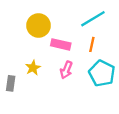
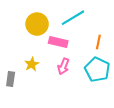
cyan line: (93, 19) -> (73, 18), moved
orange line: (92, 44) -> (98, 42), moved

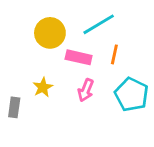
orange line: (98, 42) -> (114, 54), moved

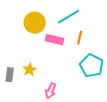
yellow star: (43, 87) -> (30, 70), moved
pink arrow: (86, 90) -> (51, 91), moved

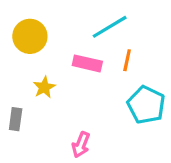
yellow circle: (35, 23) -> (30, 36), moved
yellow star: (30, 70) -> (44, 87), moved

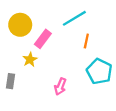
pink rectangle: (87, 63) -> (43, 39), moved, turned -66
pink arrow: (81, 145) -> (60, 87), moved

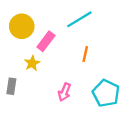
orange line: (86, 41) -> (85, 54), moved
cyan pentagon: (99, 71) -> (106, 93), moved

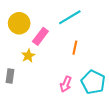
pink arrow: (64, 92) -> (66, 84), moved

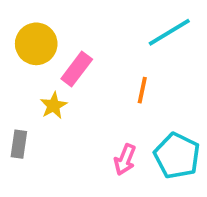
cyan line: (70, 17) -> (169, 32), moved

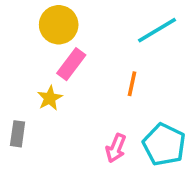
yellow circle: (36, 44) -> (59, 25), moved

